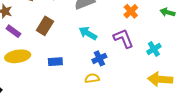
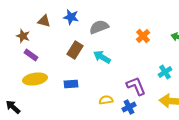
brown rectangle: (45, 26) -> (75, 50), moved
purple L-shape: (123, 38) -> (136, 86), moved
blue cross: (99, 58) -> (129, 107), moved

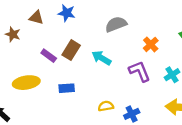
gray semicircle: (99, 27) -> (116, 24), moved
orange cross: (143, 36) -> (151, 44), moved
purple rectangle: (31, 55) -> (49, 56), moved
purple L-shape: (136, 86) -> (139, 71), moved

